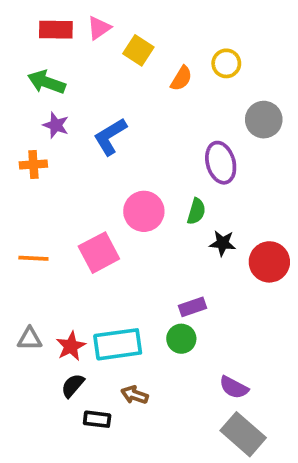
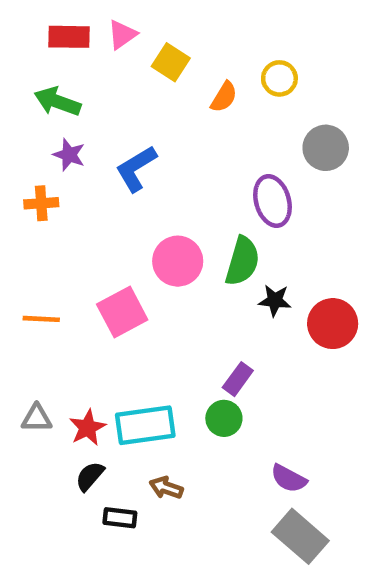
green semicircle: (196, 211) -> (242, 261), size x1.5
purple rectangle: (193, 307) -> (238, 379), turned -35

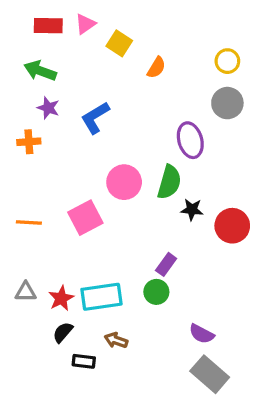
yellow circle: (279, 78) -> (227, 61), moved

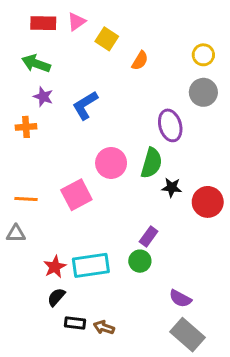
gray triangle: (26, 292) -> (16, 234), moved
brown arrow: (116, 340) -> (104, 327), moved

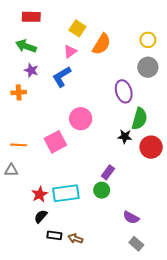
pink triangle: (76, 22) -> (70, 51), moved
orange semicircle: (140, 61) -> (102, 44), size x1.5
green semicircle: (151, 163) -> (139, 119), moved
gray rectangle: (188, 335) -> (136, 244), size x0.6

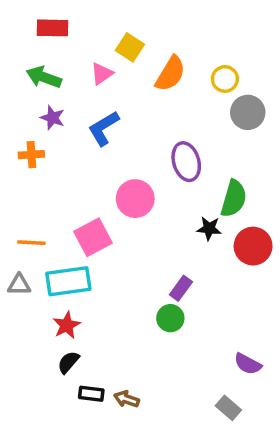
yellow circle: (148, 40) -> (225, 79), moved
pink triangle: (70, 51) -> (102, 74), moved
purple ellipse: (124, 91) -> (186, 162), moved
cyan rectangle: (66, 193) -> (68, 281), moved
purple semicircle: (131, 217) -> (248, 364), moved

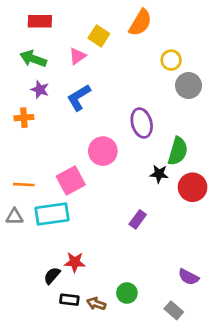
orange semicircle: (170, 74) -> (140, 23), moved
green circle: (170, 318) -> (127, 293), moved
red star: (67, 325) -> (75, 262), moved, turned 30

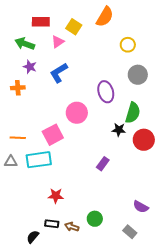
red rectangle: (40, 21) -> (41, 22), moved
gray circle: (189, 86) -> (138, 75), moved
black semicircle: (52, 276) -> (33, 237), moved

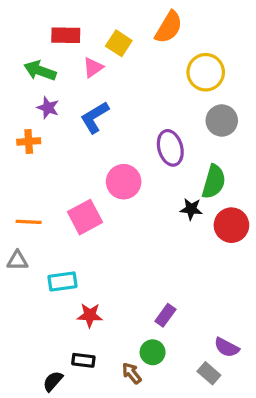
yellow circle: (128, 45) -> (206, 72), size x1.5
cyan rectangle: (39, 160) -> (62, 281), moved, size x0.7
purple rectangle: (103, 164) -> (165, 315), moved
purple semicircle: (141, 207) -> (227, 347), moved
brown arrow: (72, 227) -> (132, 373), moved, turned 32

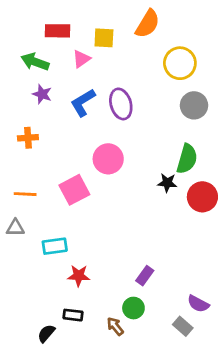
yellow square: (119, 43) -> (104, 38), turned -30
orange cross: (29, 141) -> (28, 138), moved
purple ellipse: (170, 148) -> (121, 104), moved

